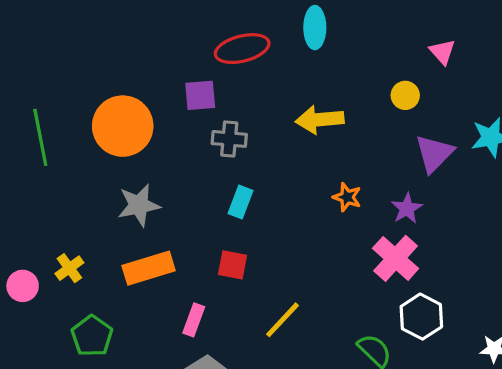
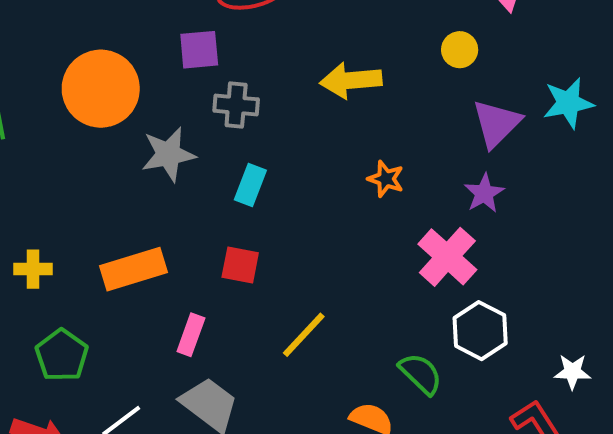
gray star: (139, 205) -> (168, 154), moved
purple star: (407, 208) -> (484, 193), moved
yellow cross: (69, 268) -> (33, 269), turned 36

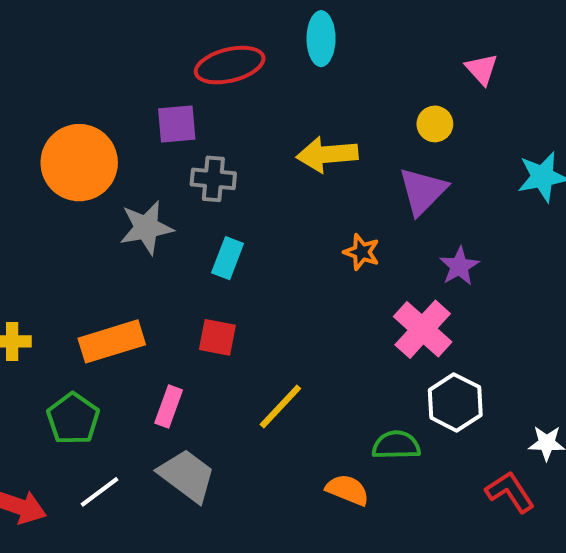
purple triangle: (497, 123) -> (423, 191), moved
green pentagon: (62, 355) -> (73, 419), moved
green semicircle: (421, 374) -> (396, 445), turned -45

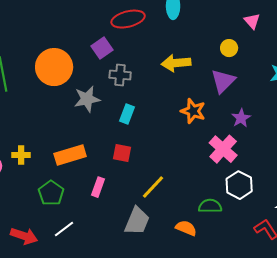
purple square: (177, 124) -> (102, 48), turned -30
orange star: (362, 252) -> (193, 111), size x1.4
gray trapezoid: (187, 476) -> (137, 221), moved, turned 76

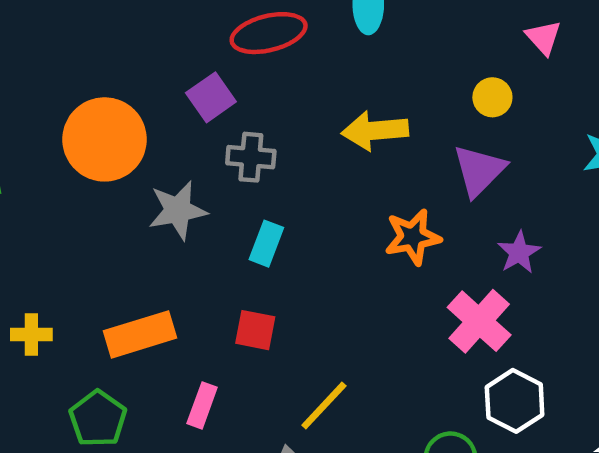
orange star: (193, 111) -> (413, 237), turned -30

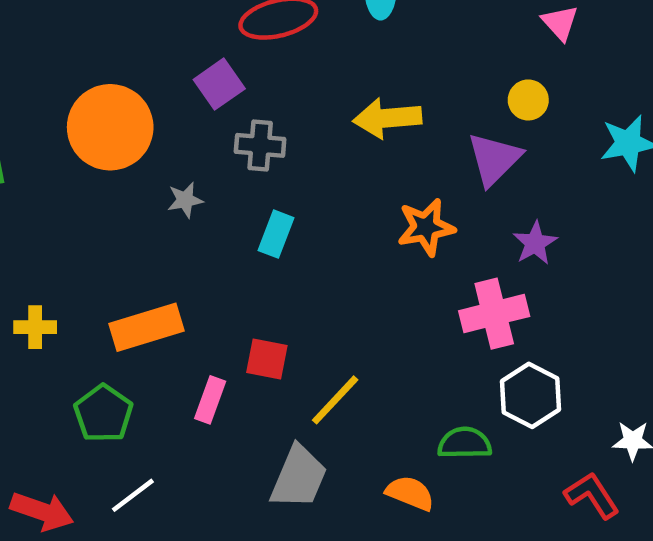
yellow circle: (492, 97) -> (528, 100), moved
gray star: (178, 210) -> (185, 200), size x0.6
pink cross: (479, 321) -> (494, 314), turned 34
red square: (255, 330) -> (267, 359), moved

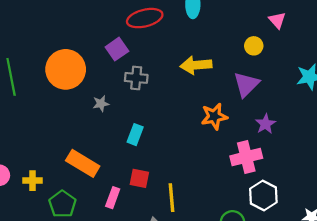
yellow circle: (528, 100) -> (254, 46), moved
cyan rectangle: (276, 234) -> (135, 135), moved
yellow cross: (35, 327) -> (32, 181), moved
orange rectangle: (146, 327) -> (83, 163), turned 48
yellow line: (335, 400) -> (171, 198), turned -48

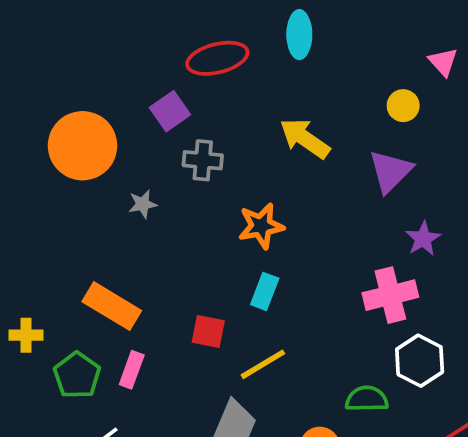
yellow arrow: (196, 65) -> (305, 138), turned 40
orange star: (214, 116) -> (261, 226), moved
cyan rectangle: (135, 135) -> (265, 291), moved
pink rectangle: (113, 198) -> (132, 370), moved
yellow line: (171, 198) -> (263, 364), turned 64

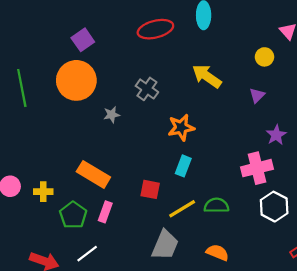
purple square: (170, 111) -> (83, 40), moved
gray cross: (203, 160) -> (147, 89), turned 30
purple triangle: (390, 171) -> (257, 95), size x0.6
green semicircle: (367, 399) -> (216, 205), moved

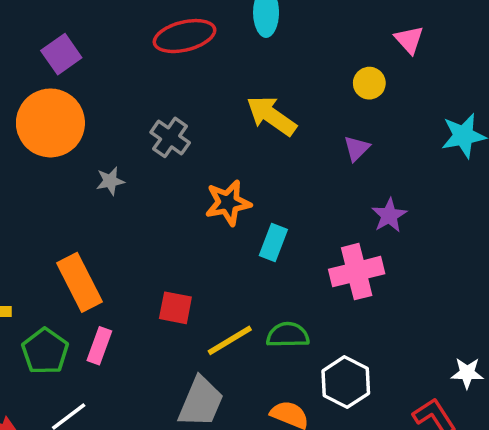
cyan rectangle: (183, 166) -> (273, 243), moved
orange rectangle: (93, 174) -> (79, 282), turned 32
white hexagon: (274, 207) -> (346, 382), moved

